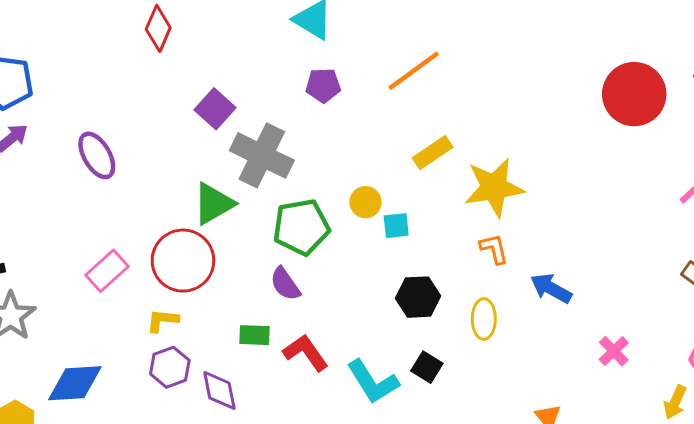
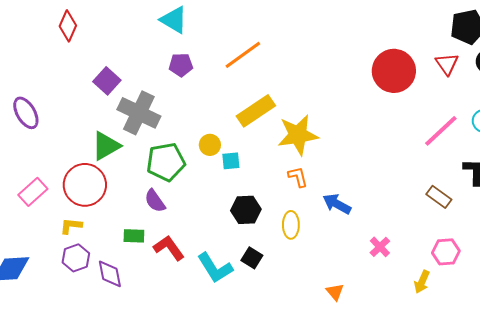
yellow rectangle: (433, 153) -> (256, 111), size x1.4

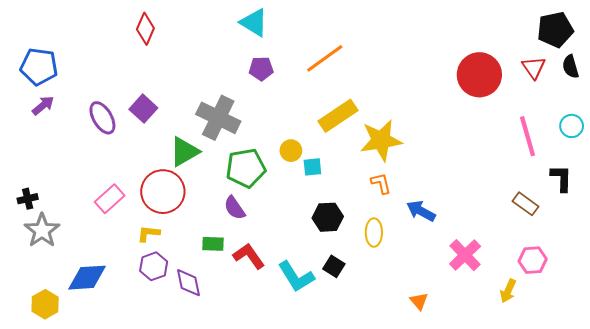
purple square: (107, 81) -> (143, 109), moved
pink line: (441, 131) -> (528, 136), turned -63
pink cross: (380, 247) -> (465, 255), size x1.5

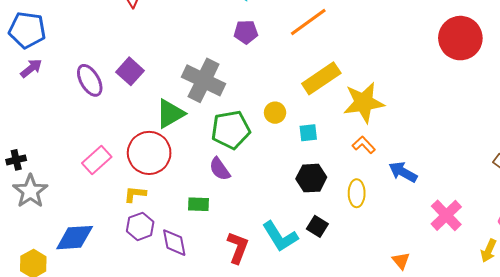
cyan square: (312, 167) -> (308, 133), moved
orange L-shape: (381, 183) -> (364, 145), turned -30
red L-shape: (249, 256) -> (238, 248), moved, turned 56

